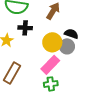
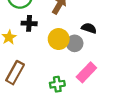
black semicircle: (71, 34) -> (89, 28), moved
pink rectangle: (50, 65) -> (86, 72), moved

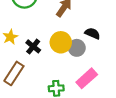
black cross: (29, 23) -> (33, 46), moved, turned 32

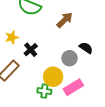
yellow circle: (61, 42) -> (53, 77), moved

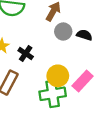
gray circle: (70, 58) -> (63, 32), moved
green cross: (44, 91) -> (53, 94), size x1.6

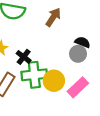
gray circle: (63, 32) -> (78, 54), moved
green cross: (53, 94) -> (34, 75), moved

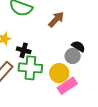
black cross: (24, 57) -> (24, 50), turned -32
yellow circle: (54, 81) -> (59, 73), moved

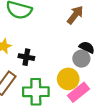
brown arrow: (56, 20) -> (75, 15), moved
green cross: (30, 68) -> (36, 92), moved

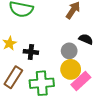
gray circle: (81, 59) -> (69, 51), moved

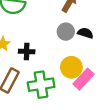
gray circle: (69, 51) -> (66, 32), moved

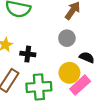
black semicircle: (85, 33) -> (87, 57), moved

